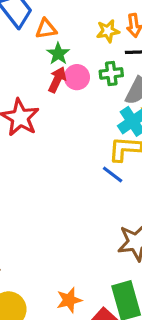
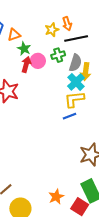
blue line: (113, 175) -> (70, 116), turned -48

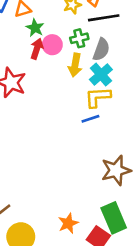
yellow arrow: (86, 72) -> (75, 65), moved

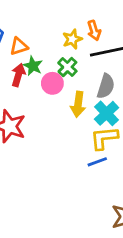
green cross: (79, 38) -> (67, 67), moved, turned -30
red arrow: (37, 49) -> (18, 75), moved

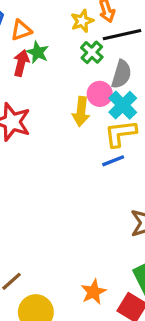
green cross: (67, 67) -> (92, 52), moved
pink circle: (52, 83) -> (100, 94), moved
yellow arrow: (78, 104) -> (81, 111), moved

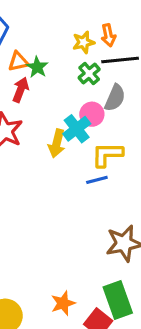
orange triangle: (21, 30) -> (18, 61), moved
red arrow: (21, 63) -> (21, 90), moved
cyan cross: (123, 105) -> (77, 129), moved
yellow arrow: (81, 111) -> (57, 143), moved

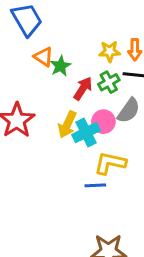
orange triangle: (18, 61) -> (44, 57), turned 35
red arrow: (21, 90) -> (83, 89), moved
yellow arrow: (57, 143) -> (67, 125), moved

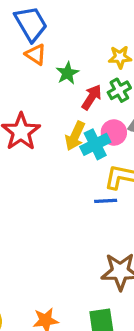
orange triangle: (44, 57) -> (36, 54), moved

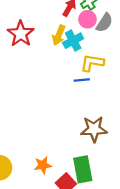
pink circle: (114, 132) -> (87, 19), moved

